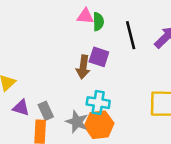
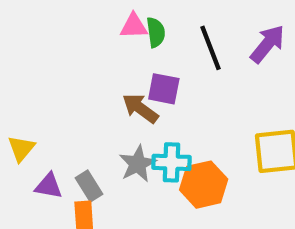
brown arrow: (83, 67) -> (140, 108), turned 125
gray star: (77, 122) -> (138, 164), moved, turned 30
orange hexagon: (99, 125) -> (204, 185), moved

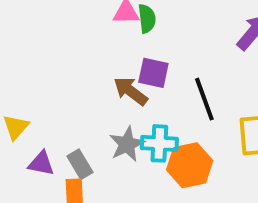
black line: (210, 48) -> (204, 99), moved

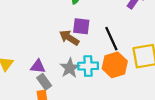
purple triangle: (41, 164) -> (38, 66), moved
orange hexagon: (190, 165) -> (115, 65), moved

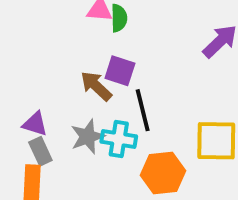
black line: (111, 39) -> (143, 110), moved
orange hexagon: (115, 65) -> (163, 173), moved

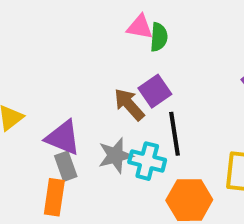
purple square: (120, 71) -> (155, 91), turned 32
purple triangle: (35, 124) -> (63, 138), size x1.4

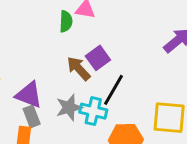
green semicircle: (159, 37) -> (66, 21), moved
black line: (174, 134) -> (113, 90), turned 40

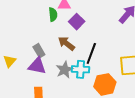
purple square: (98, 58) -> (77, 22), moved
gray rectangle: (32, 116) -> (39, 51), moved

